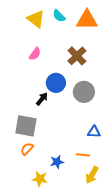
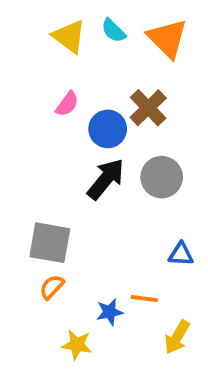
orange triangle: (87, 20) -> (167, 38), turned 45
blue circle: (56, 83) -> (108, 129), moved
black arrow: (42, 99) -> (106, 179), moved, size x1.6
orange line: (83, 155) -> (144, 299), moved

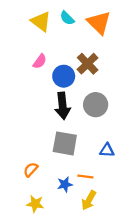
black arrow: (106, 179) -> (63, 106), turned 135
gray square: (50, 243) -> (65, 143), moved
yellow arrow: (177, 337) -> (89, 200), moved
yellow star: (77, 345) -> (35, 204), moved

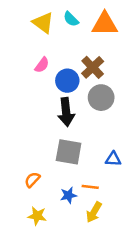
orange triangle: (99, 23) -> (105, 24), turned -45
gray circle: (96, 105) -> (101, 98), moved

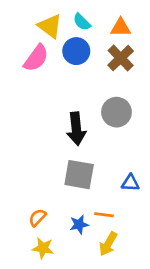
orange triangle: (105, 24) -> (121, 28), size x0.7
pink semicircle: (42, 65) -> (36, 58), moved, size x1.5
brown cross: (93, 67) -> (121, 58), moved
blue circle: (67, 81) -> (76, 51), moved
orange semicircle: (32, 180) -> (37, 218), moved

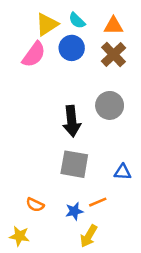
yellow triangle: (50, 26) -> (47, 24), turned 50
orange line: (104, 215) -> (98, 202), turned -30
orange semicircle: (37, 218) -> (35, 205), turned -108
yellow arrow: (108, 244) -> (89, 236), moved
yellow star: (43, 248) -> (19, 236), moved

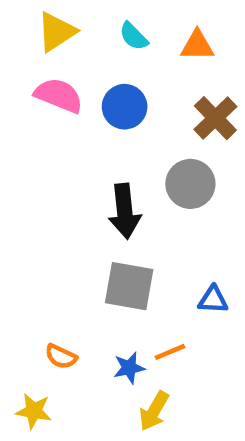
yellow triangle: (47, 24) -> (56, 32), moved
blue circle: (72, 48) -> (125, 107), moved
pink semicircle: (34, 54) -> (59, 95), turned -104
brown cross: (113, 54) -> (215, 118), moved

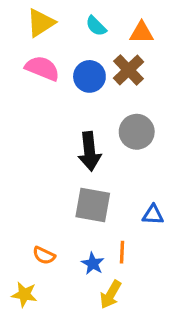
brown cross: (215, 118) -> (129, 70), moved
orange line: (170, 352) -> (122, 252), turned -65
blue star: (129, 368) -> (93, 264), turned -30

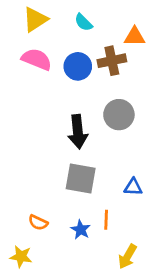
orange triangle: (142, 33) -> (135, 37), moved
brown cross: (129, 70) -> (112, 61), turned 32
yellow arrow: (111, 294) -> (127, 257), moved

